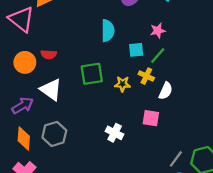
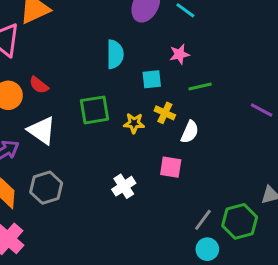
red semicircle: (49, 54) -> (39, 85), turned 35
green line: (158, 56) -> (200, 87), moved, turned 36
white cross: (115, 133) -> (124, 186), turned 30

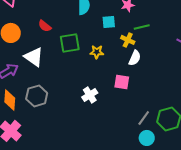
red semicircle: (39, 85) -> (45, 26), moved
yellow cross: (165, 113) -> (128, 40), moved

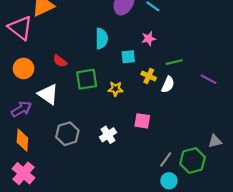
green line: (142, 27) -> (174, 62), moved
white semicircle: (135, 58) -> (168, 85), moved
gray hexagon: (37, 96) -> (67, 134), moved

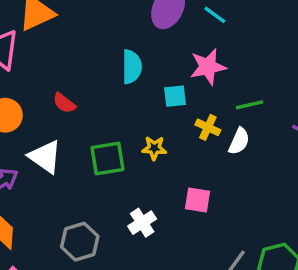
pink star: (149, 39) -> (208, 67), size x1.5
green square: (87, 79) -> (107, 158), moved
gray hexagon: (67, 134) -> (80, 242), moved

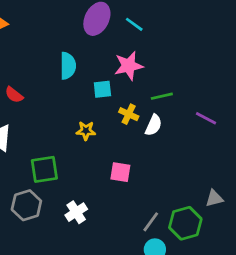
green square: (107, 158) -> (44, 169), moved
white cross: (142, 223) -> (76, 212), moved

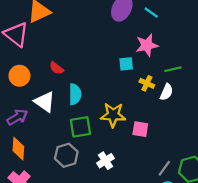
cyan semicircle: (68, 66) -> (75, 94), moved
yellow star: (86, 131) -> (113, 115), moved, size x1.6

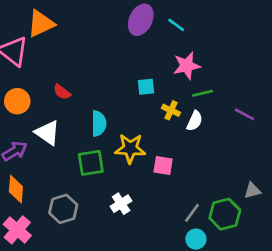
pink star: (147, 45) -> (187, 66), moved
cyan semicircle: (75, 94) -> (99, 123), moved
gray hexagon: (66, 155) -> (63, 209), moved

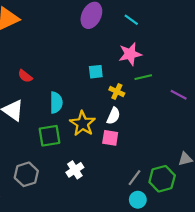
cyan line: (176, 25) -> (131, 20), moved
white semicircle: (195, 121) -> (113, 116), moved
yellow star: (130, 148) -> (83, 124), turned 30

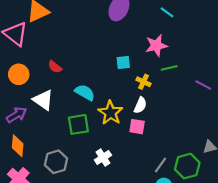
cyan line: (131, 20) -> (167, 12), moved
cyan semicircle: (56, 103) -> (85, 92), turned -60

